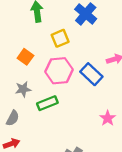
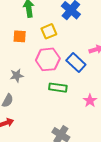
orange square: (25, 57) -> (20, 36), moved, turned -32
green rectangle: (47, 103) -> (58, 88), moved, turned 30

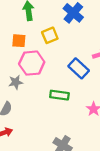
pink hexagon: (48, 59) -> (32, 63), moved

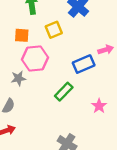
blue rectangle: (79, 68) -> (84, 64), turned -66
green rectangle: (59, 95) -> (64, 92), turned -54

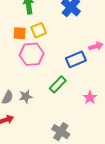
yellow square: (54, 30) -> (39, 30), moved
gray star: (18, 78) -> (26, 96), moved

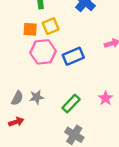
blue rectangle: (76, 59) -> (73, 56), moved
green rectangle: (58, 84) -> (71, 104), moved

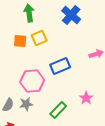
pink hexagon: (43, 52) -> (32, 81), moved
pink star: (106, 98) -> (86, 98), moved

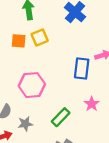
blue rectangle: (60, 66) -> (82, 68), moved, turned -60
gray star: (26, 104) -> (25, 124), moved

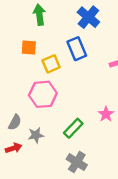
yellow square: (40, 38) -> (51, 64), moved
blue rectangle: (82, 68) -> (77, 49), moved, turned -30

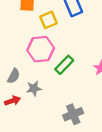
green rectangle: (73, 128) -> (64, 65), moved
gray cross: (77, 162) -> (73, 114), turned 36

